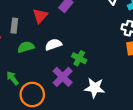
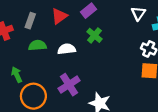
green cross: (79, 58) -> (94, 35), moved

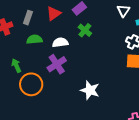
purple cross: (69, 85) -> (57, 64), moved

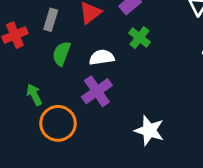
green semicircle: (34, 39) -> (61, 54), turned -63

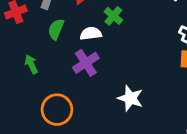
green cross: (139, 38) -> (113, 16), moved
orange circle: (58, 123) -> (57, 110), moved

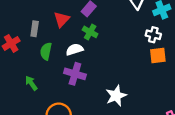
purple cross: (86, 63) -> (75, 74), turned -30
white star: (130, 98) -> (116, 96), turned -30

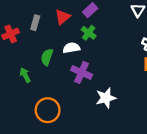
green semicircle: (46, 51) -> (47, 57), moved
purple cross: (75, 74) -> (82, 72), moved

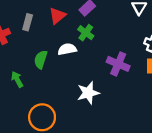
purple cross: (82, 72) -> (118, 64), moved
white star: (106, 98) -> (88, 93), moved

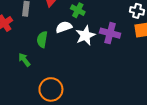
white star: (88, 93) -> (85, 35), moved

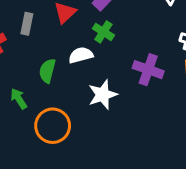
white star: (85, 35) -> (103, 95), moved
orange circle: (51, 89) -> (53, 126), moved

